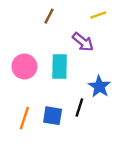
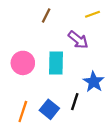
blue square: (53, 116) -> (49, 109), turned 30

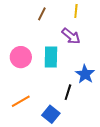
yellow line: (92, 14) -> (76, 11), moved, turned -64
blue square: (49, 109) -> (51, 114), moved
orange line: (23, 112) -> (21, 101), turned 42

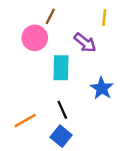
yellow line: (76, 11) -> (104, 18), moved
pink circle: (21, 57) -> (35, 38), moved
black line: (68, 92) -> (62, 110), moved, turned -42

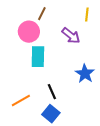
cyan rectangle: (61, 68) -> (38, 57), moved

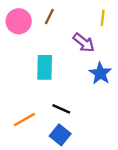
pink circle: (29, 32) -> (19, 21), moved
blue star: (85, 74) -> (100, 73), moved
black line: (52, 92) -> (61, 109), turned -42

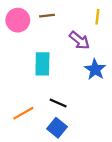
brown line: (49, 17) -> (47, 16), turned 56

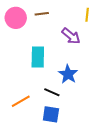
blue star: (95, 69) -> (68, 74), moved
blue square: (57, 128) -> (51, 114), turned -30

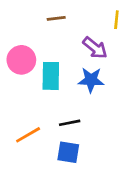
pink circle: (16, 18) -> (21, 60), moved
blue star: (68, 74) -> (91, 80), moved, turned -30
black line: (52, 92) -> (70, 123), turned -35

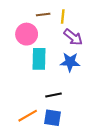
yellow line: (116, 20) -> (63, 17), moved
pink circle: (21, 60) -> (27, 34), moved
orange line: (28, 135) -> (28, 116), moved

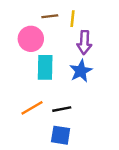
purple arrow: (73, 37) -> (84, 42), turned 54
blue star: (70, 62) -> (81, 71), turned -30
orange line: (28, 116) -> (32, 108), moved

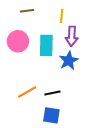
brown line: (50, 16) -> (27, 11), moved
pink circle: (31, 39) -> (18, 41), moved
cyan rectangle: (45, 67) -> (46, 45), moved

